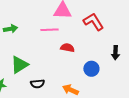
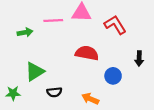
pink line: (49, 30) -> (53, 20), moved
red semicircle: (67, 48) -> (87, 53), size x1.5

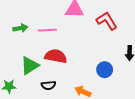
pink line: (53, 20) -> (47, 30), moved
red semicircle: (87, 53) -> (56, 56), moved

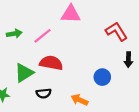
red L-shape: (107, 21) -> (116, 31), moved
pink line: (47, 30) -> (42, 36), turned -36

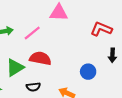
red L-shape: (116, 31) -> (101, 29), turned -35

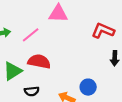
blue circle: (88, 72) -> (88, 87), moved

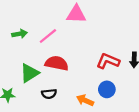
red L-shape: (103, 31) -> (108, 61), moved

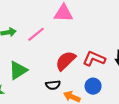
red semicircle: (57, 63) -> (66, 61), moved, turned -55
black semicircle: (49, 94) -> (53, 85), moved

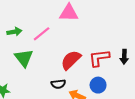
red L-shape: (94, 59) -> (99, 58), turned -30
green triangle: (18, 70) -> (24, 58), moved, turned -36

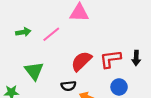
green triangle: (24, 58) -> (34, 71), moved
blue circle: (98, 85) -> (119, 87), moved

